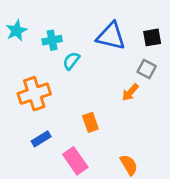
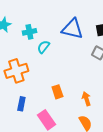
orange arrow: (130, 92) -> (86, 99), moved, turned 120
blue rectangle: (41, 139) -> (21, 104), turned -48

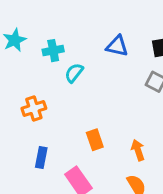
blue triangle: (72, 29) -> (117, 46), size x0.7
orange cross: (16, 71) -> (34, 108), size x0.7

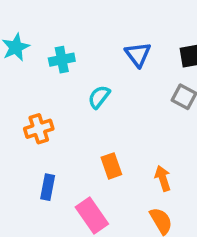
blue triangle: (117, 46) -> (138, 54), turned 40
cyan semicircle: (74, 73) -> (99, 97), moved

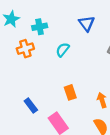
orange cross: (39, 129) -> (25, 49), moved
blue rectangle: (48, 187) -> (31, 106), turned -48

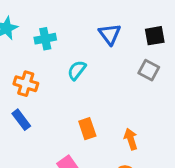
orange cross: (25, 49) -> (26, 84), moved, turned 35
blue rectangle: (31, 106) -> (21, 120), moved

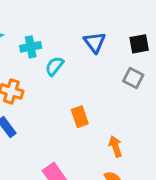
cyan semicircle: (77, 70) -> (54, 66), moved
orange rectangle: (87, 129) -> (80, 117), moved

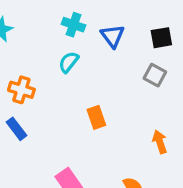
cyan cross: (31, 47) -> (73, 25), moved, turned 30
orange arrow: (115, 146) -> (160, 142), moved

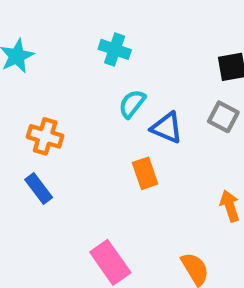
blue triangle: (113, 36) -> (167, 128), moved, turned -30
cyan semicircle: (69, 62) -> (132, 104), moved

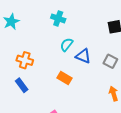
gray square: (223, 117) -> (110, 61), moved
orange rectangle: (145, 173) -> (64, 78), moved, turned -40

